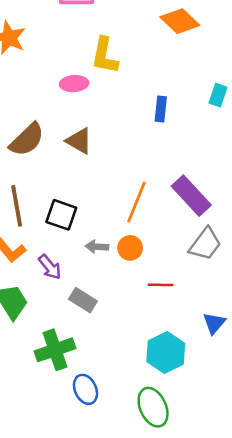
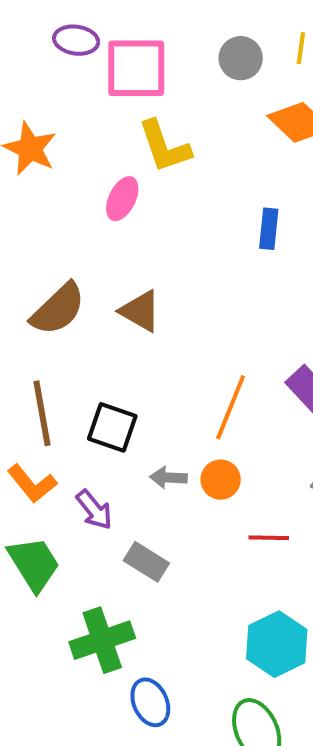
yellow L-shape: (105, 56) -> (164, 146), moved, turned -30
pink ellipse: (74, 84) -> (122, 199), moved, turned -60
blue rectangle: (161, 109) -> (269, 229), moved

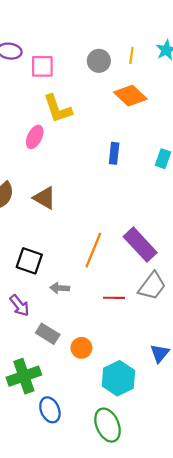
pink square: (136, 68) -> (42, 66), size x0.7
orange circle: (221, 480) -> (81, 348), moved
red line: (269, 538) -> (114, 298), moved

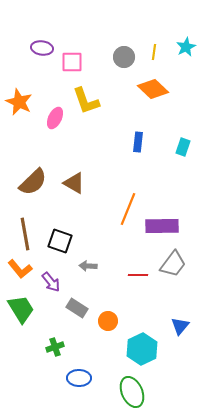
pink ellipse: (35, 137) -> (55, 118), moved
purple rectangle: (140, 245) -> (162, 226), turned -48
orange line: (93, 250) -> (128, 209), moved
green cross: (24, 376) -> (55, 347), size x0.6
blue ellipse: (50, 410) -> (79, 378), turned -65

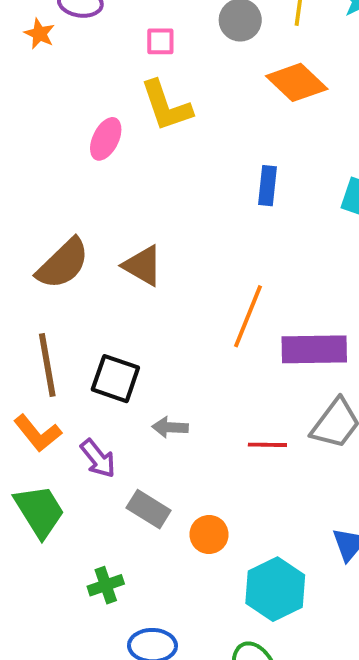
pink square: (72, 62) -> (160, 41), moved, size x0.7
orange star: (19, 102) -> (39, 34), moved, size x0.6

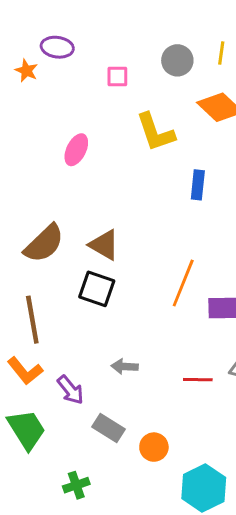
yellow L-shape: (166, 106) -> (155, 132), moved
black square: (115, 379) -> (97, 289), moved

